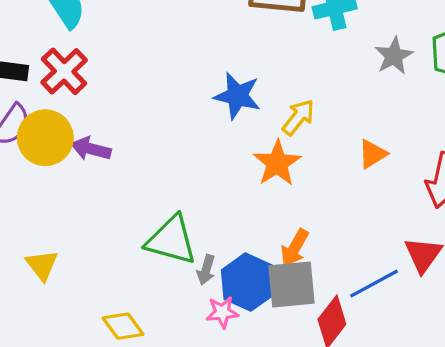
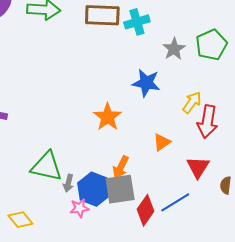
blue star: (237, 96) -> (146, 83), moved
yellow arrow: (298, 117) -> (192, 102), moved
orange triangle: (373, 154) -> (162, 142), moved
blue line: (374, 284) -> (175, 202), moved

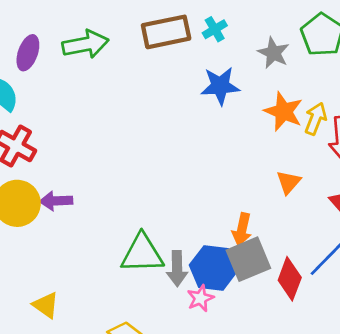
cyan cross: (137, 22) -> (215, 29), size x0.7
blue star: (146, 83) -> (220, 86), moved
orange star: (108, 117) -> (283, 111), moved
gray arrow: (68, 183) -> (177, 269), size x1.4

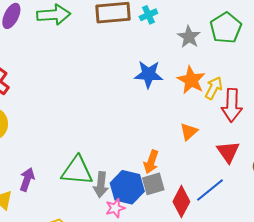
blue star: (220, 86) -> (149, 74), moved
purple arrow: (56, 201) -> (27, 179), moved, turned 105
gray square: (248, 259) -> (153, 184), size x0.7

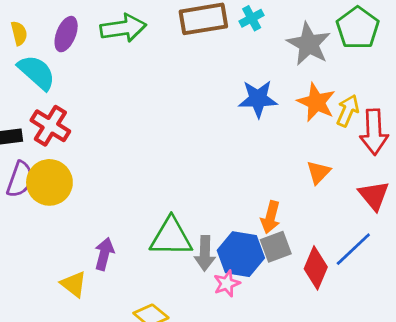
gray star: (189, 37) -> (309, 44), size x1.4

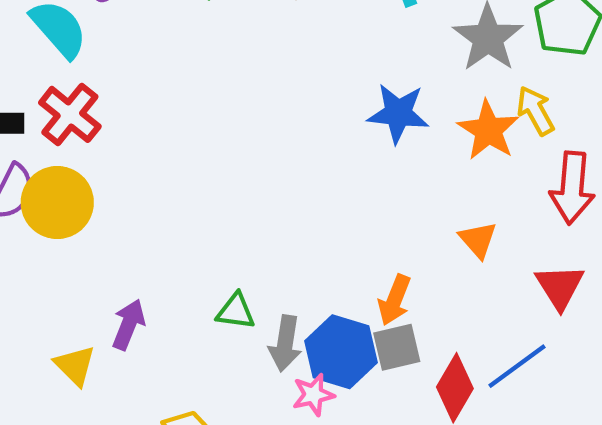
yellow arrow: (348, 111) -> (535, 111), moved, turned -60
orange triangle: (318, 172) -> (478, 240), turned -32
green triangle: (171, 237) -> (236, 311), size x0.6

